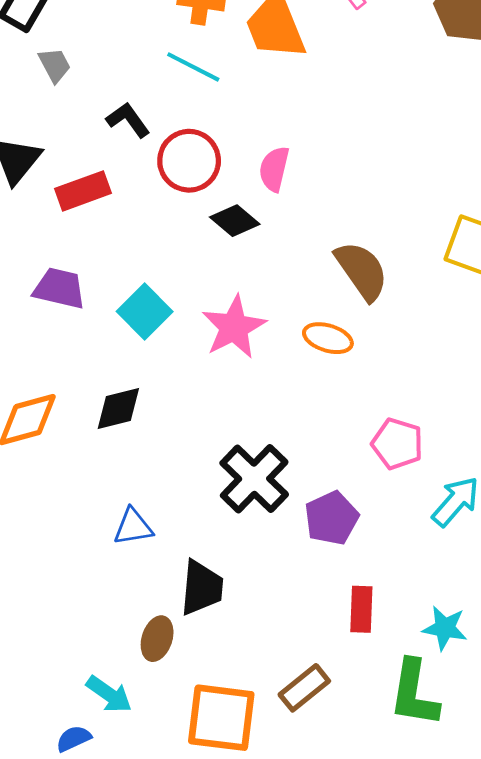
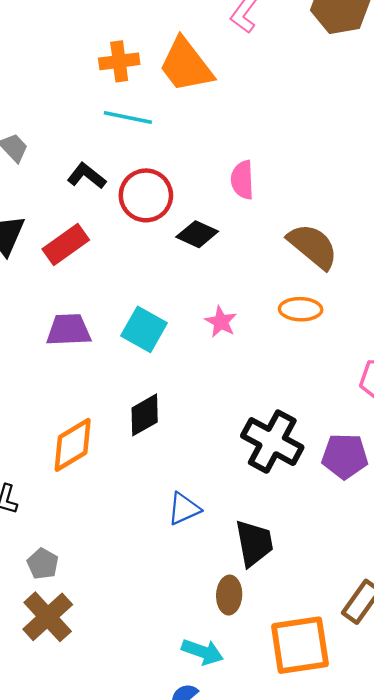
pink semicircle: (274, 169) -> (242, 180), moved
pink star: (234, 327) -> (221, 322), size x0.6
purple pentagon: (331, 518) -> (345, 456), turned -30

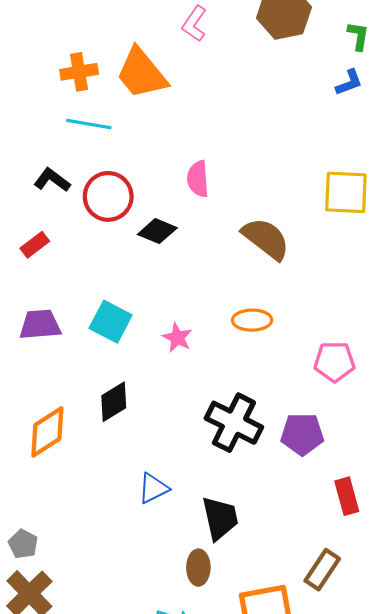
red rectangle: (66, 245) -> (35, 245), size x0.7
orange ellipse: (301, 309) -> (252, 320), moved
pink star: (221, 322) -> (177, 338), moved

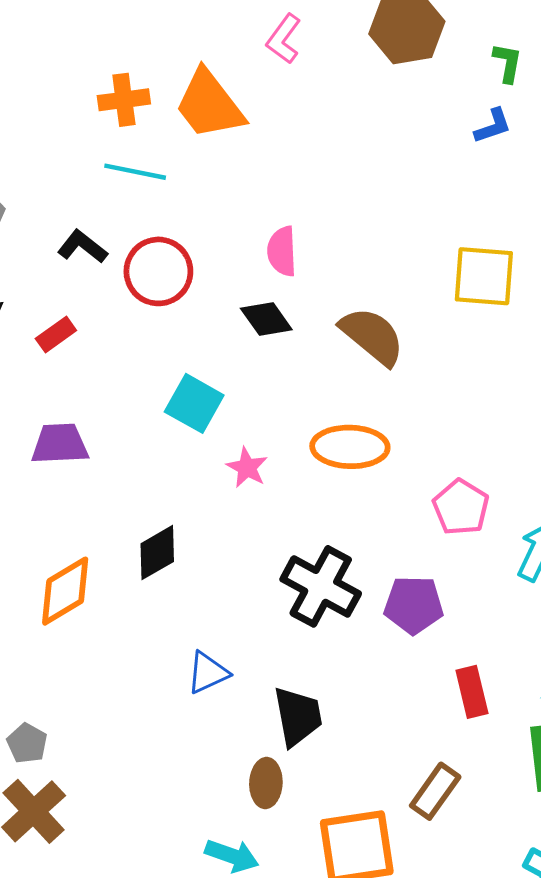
black diamond: (157, 231) -> (266, 319), moved, turned 30
orange ellipse: (252, 320) -> (350, 447), size x1.4
cyan square: (111, 322) -> (194, 403), moved
pink pentagon: (334, 362) -> (461, 507), turned 30

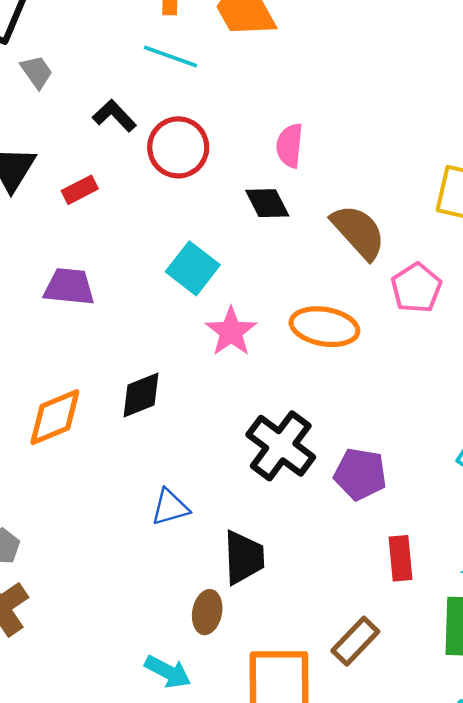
pink star: (247, 468) -> (231, 332), size x1.4
pink pentagon: (461, 507) -> (416, 288), moved

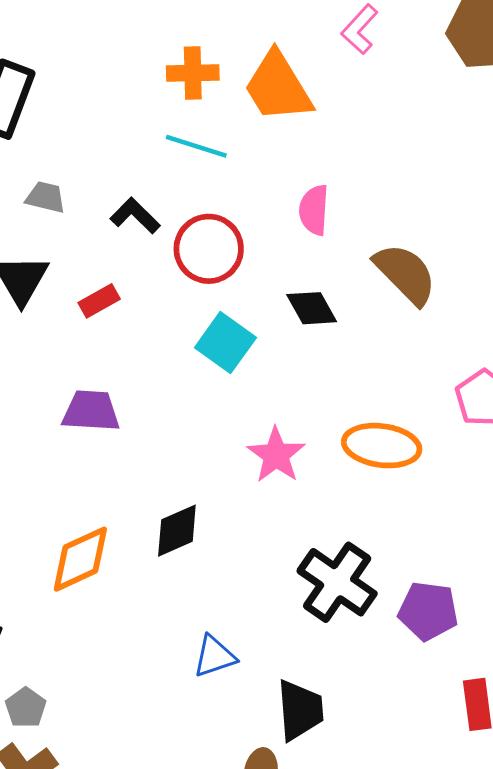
gray trapezoid: (37, 72) -> (46, 197), moved, turned -39
pink semicircle: (290, 146) -> (314, 210), moved
brown semicircle: (358, 232) -> (405, 274), moved
cyan square: (193, 268) -> (225, 343), moved

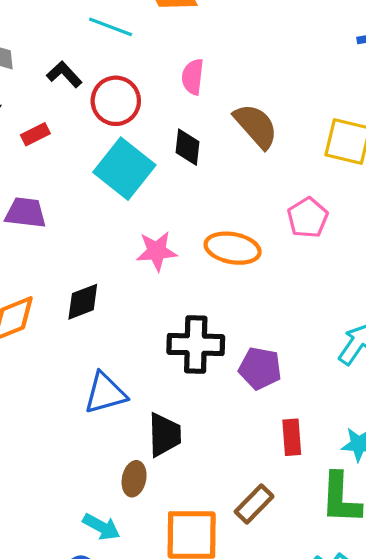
black diamond: (312, 308) -> (187, 147), turned 33
cyan square: (225, 343) -> (124, 169), size x1.4
pink star: (276, 455) -> (157, 251), turned 30
black cross: (337, 582) -> (196, 344), turned -36
blue triangle: (214, 656) -> (105, 393), size x1.4

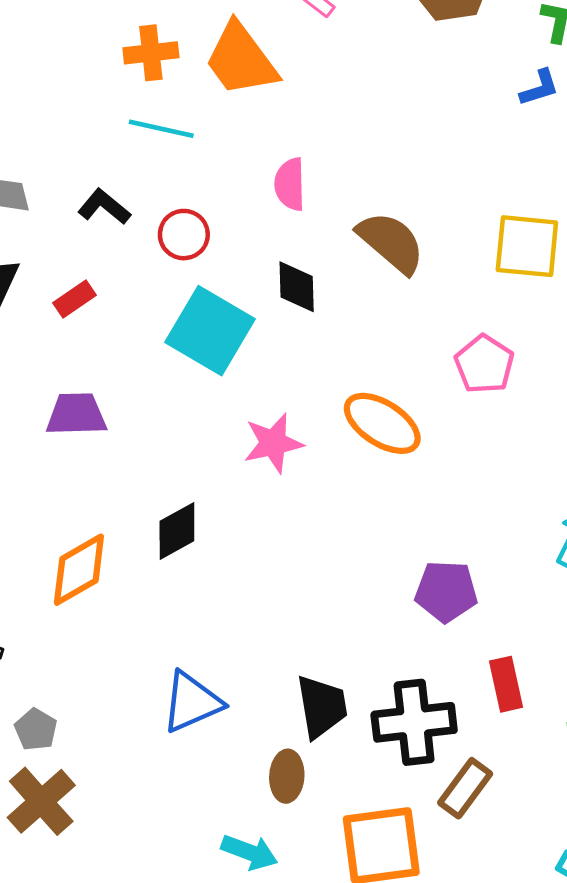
red circle: (116, 101) -> (184, 235), size x0.7
orange ellipse: (233, 248) -> (382, 423), turned 30
black cross: (196, 344) -> (414, 722), moved
blue triangle: (105, 393) -> (192, 702), moved

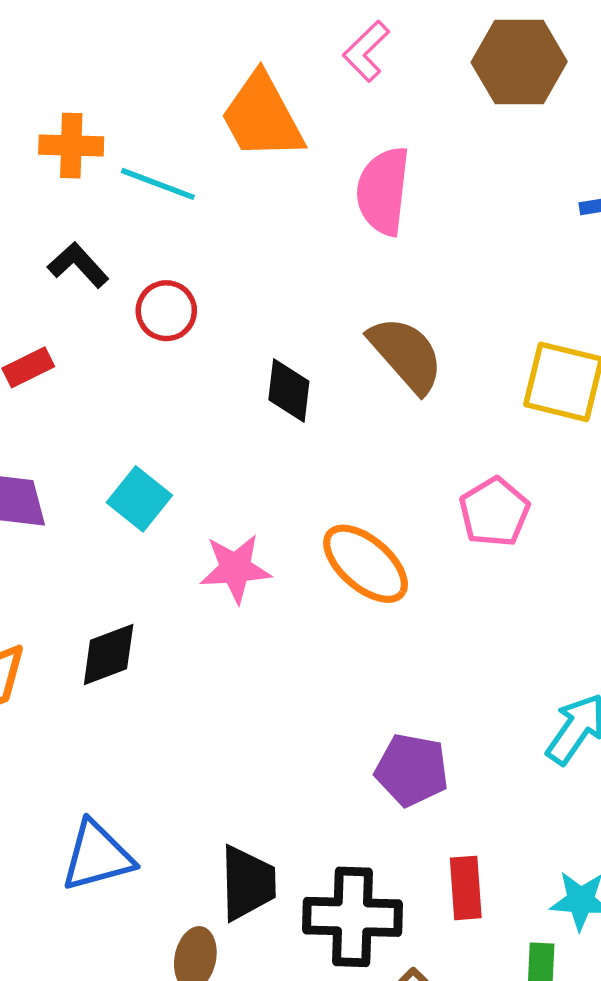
orange cross: (151, 53) -> (71, 146), moved
pink semicircle: (290, 184) -> (383, 191), moved, size x1.4
cyan square: (210, 331) -> (139, 499), moved, size x0.6

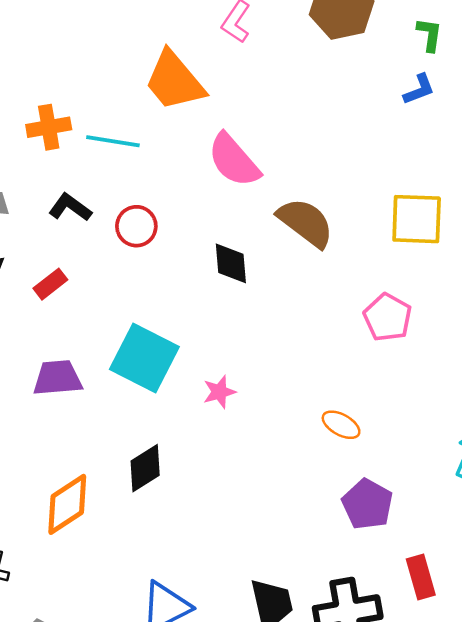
pink semicircle: (383, 191) -> (234, 160), moved, turned -36
cyan square: (139, 499) -> (144, 358), size x1.6
orange ellipse: (366, 564) -> (341, 425), moved, size x0.6
pink star: (235, 568) -> (219, 392), size x0.7
purple pentagon: (412, 770) -> (367, 504), turned 30

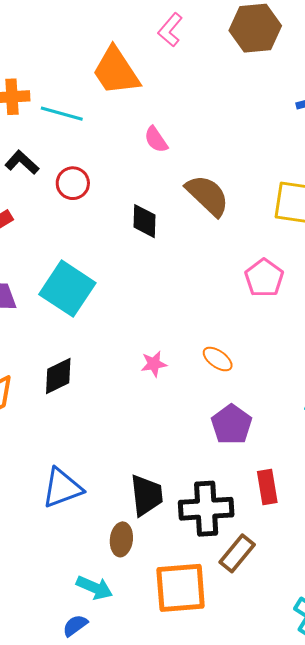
pink semicircle: (234, 160) -> (156, 140), size x0.6
pink star: (219, 392) -> (154, 364), moved

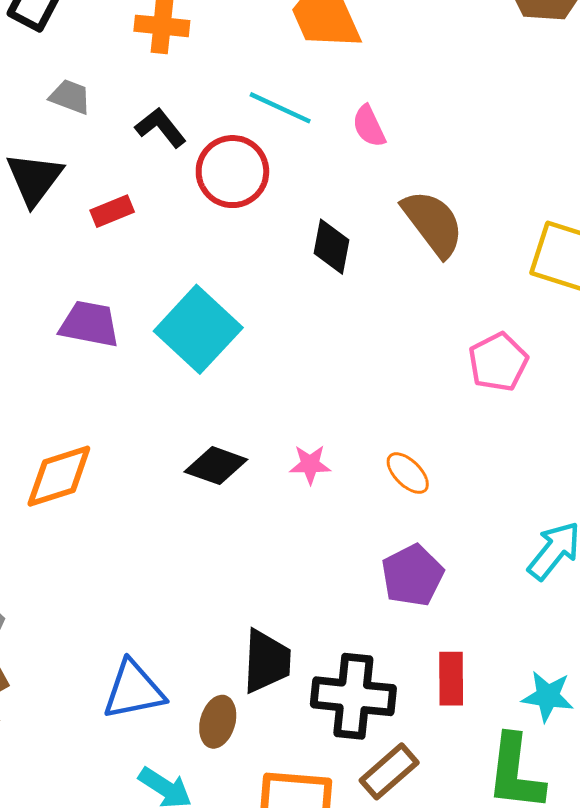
cyan line: (62, 114) -> (280, 108), moved
red circle: (73, 183) -> (232, 172), size x1.4
black diamond: (58, 376) -> (216, 466), moved, turned 36
blue triangle: (62, 488) -> (134, 690), moved

